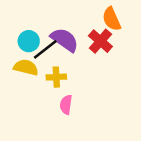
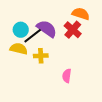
orange semicircle: (112, 19) -> (81, 14), turned 132
pink semicircle: (66, 105) -> (67, 76), moved

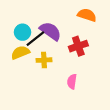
red cross: (73, 30) -> (78, 46), moved, turned 30
yellow semicircle: (19, 49) -> (20, 53), turned -36

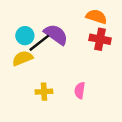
red cross: (78, 46) -> (100, 39), moved, turned 30
yellow cross: (44, 60) -> (44, 92), moved

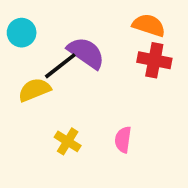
cyan circle: (25, 36) -> (22, 33), moved
yellow cross: (44, 92) -> (68, 141), turned 35

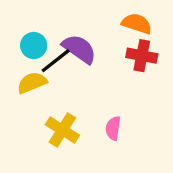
cyan circle: (22, 33) -> (34, 45), moved
yellow cross: (68, 141) -> (62, 130), size x1.4

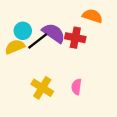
red cross: (142, 56) -> (75, 38), moved
yellow semicircle: (32, 83) -> (15, 47), moved

